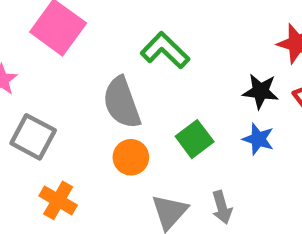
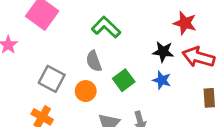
gray semicircle: (122, 103) -> (94, 61), moved, size x0.7
gray square: (33, 137) -> (52, 79), moved

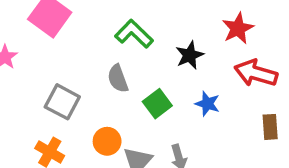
red star: (185, 23) -> (238, 28), turned 30
black star: (163, 52) -> (190, 55), moved, turned -30
orange circle: (86, 91) -> (107, 141), moved

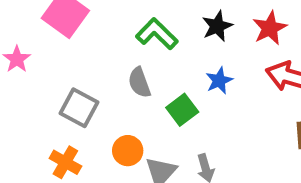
black star: (190, 55) -> (217, 26), moved
blue star: (207, 104) -> (219, 81), moved, turned 30

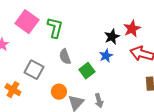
black star: (217, 26) -> (112, 37), moved
green L-shape: (157, 34) -> (55, 28), moved, turned 60
orange cross: (65, 162) -> (13, 90), moved

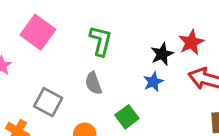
green L-shape: (55, 28) -> (101, 41), moved
green square: (87, 71) -> (127, 117), moved

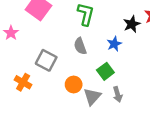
blue star: (153, 82) -> (114, 44), moved

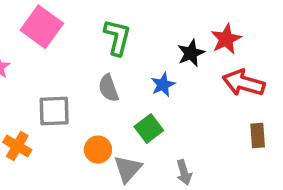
gray square: (46, 60) -> (54, 111), turned -30
gray arrow: (118, 94) -> (184, 172), moved

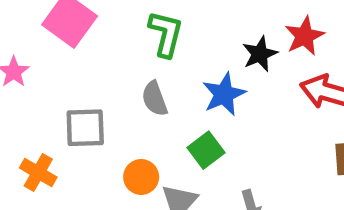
blue star: (163, 85) -> (224, 94), size x1.4

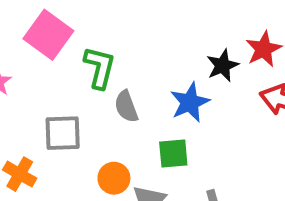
green L-shape: (166, 34) -> (100, 68), moved
green square: (206, 150) -> (173, 154), turned 32

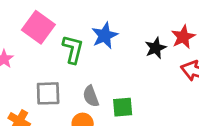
blue star: (190, 102) -> (105, 36), moved
gray semicircle: (126, 106) -> (91, 96), moved

